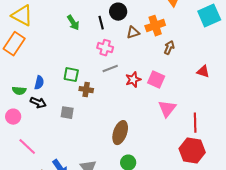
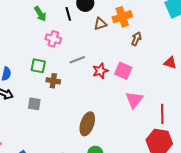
pink cross: (105, 48) -> (53, 39), moved

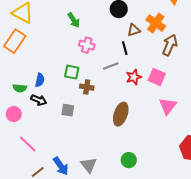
black line: (68, 14) -> (125, 48), moved
orange cross: (122, 17) -> (156, 23), turned -36
brown arrow: (136, 39) -> (170, 45), size x1.5
brown ellipse: (87, 124) -> (121, 114), moved

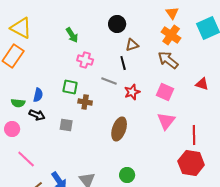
orange cross: (156, 23) -> (171, 35), moved
brown arrow: (170, 45) -> (168, 60), turned -75
gray line: (111, 66) -> (109, 81), turned 42
pink square: (157, 77) -> (165, 92), moved

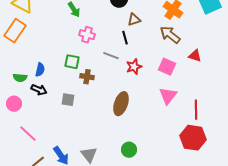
red triangle: (202, 84) -> (195, 56), moved

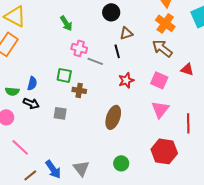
gray line: (111, 56) -> (95, 61), moved
red hexagon: (193, 138) -> (164, 151), moved

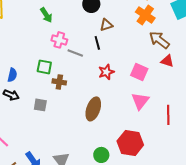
brown arrow: (162, 48) -> (159, 40), moved
red hexagon: (164, 151) -> (130, 143), moved

